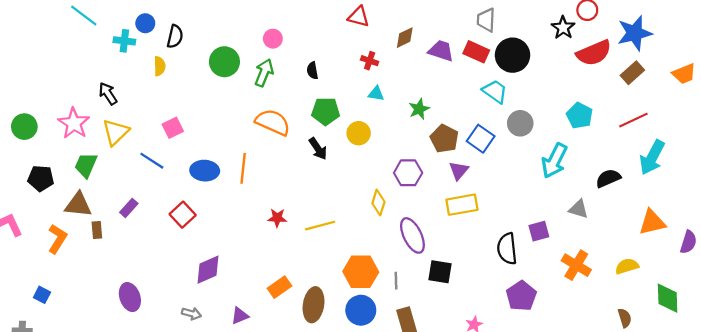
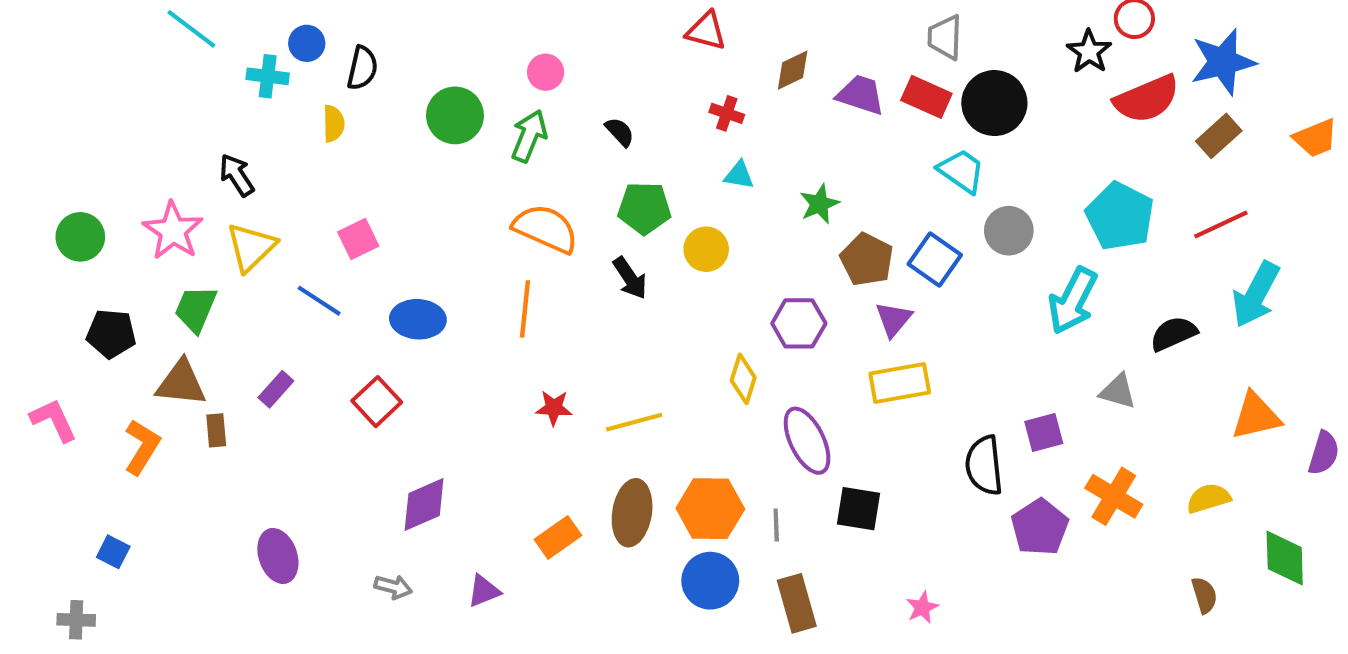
black semicircle: (312, 71) -> (620, 132), turned 147
cyan pentagon: (580, 116) -> (1120, 216), size x1.4
orange line: (243, 168) -> (525, 309), moved
purple pentagon: (521, 296) -> (1040, 527), moved
brown ellipse: (314, 305) -> (632, 513), moved

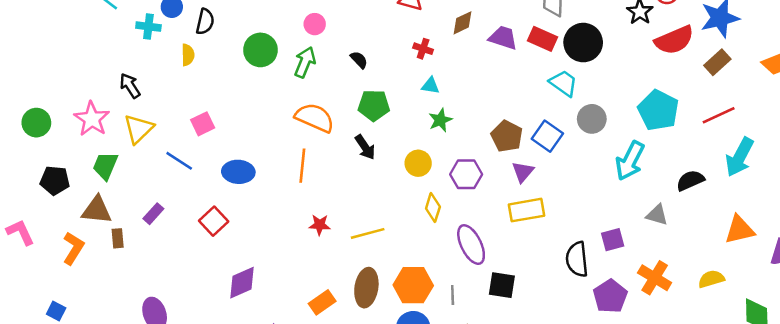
green star: (819, 204) -> (440, 120), moved
yellow circle: (706, 249) -> (418, 163), moved

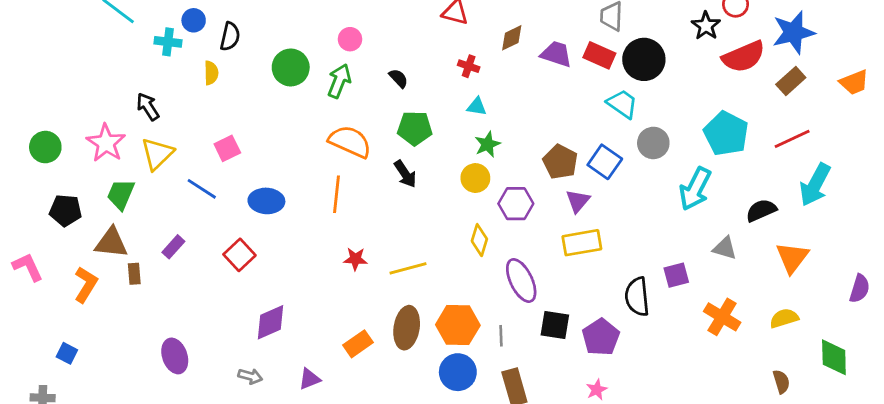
yellow circle: (418, 163) -> (475, 178), moved
orange triangle: (740, 230) -> (792, 258), moved, turned -40
purple pentagon: (610, 296) -> (601, 337), moved

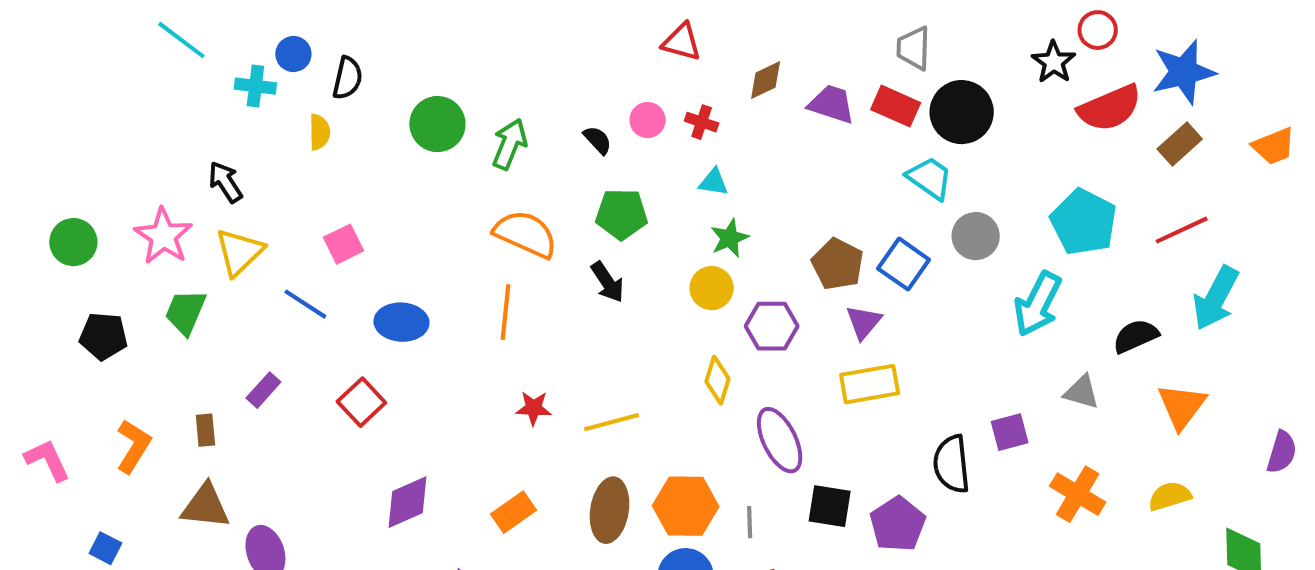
pink circle: (350, 39) -> (648, 120), moved
brown triangle: (111, 243) -> (205, 506), moved
pink L-shape: (28, 267) -> (47, 460), moved
orange rectangle: (358, 344) -> (514, 512), moved

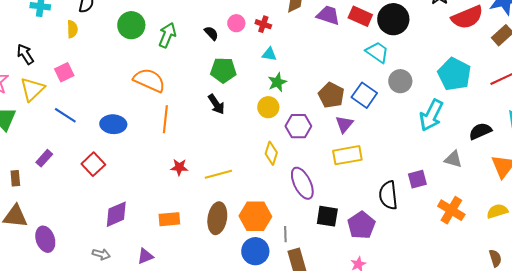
orange semicircle: (526, 234) -> (149, 80), moved
pink square: (343, 244) -> (64, 72), moved
orange rectangle: (514, 512) -> (169, 219), turned 30
gray line: (750, 522) -> (285, 234), moved

